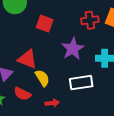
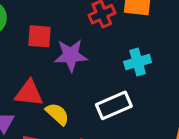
purple star: (73, 49) -> (71, 55), moved, turned -30

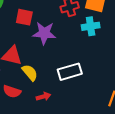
cyan cross: (138, 62) -> (91, 26), moved

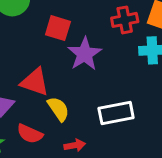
purple star: (44, 33) -> (85, 54), turned 30

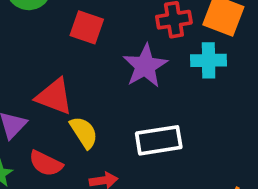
purple star: (85, 54) -> (145, 66), moved

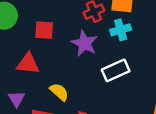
red triangle: (54, 96) -> (28, 64), moved
white rectangle: (159, 140) -> (116, 70), moved

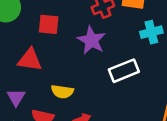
cyan cross: (121, 30) -> (151, 32), moved
yellow semicircle: (59, 92) -> (62, 92), turned 144

